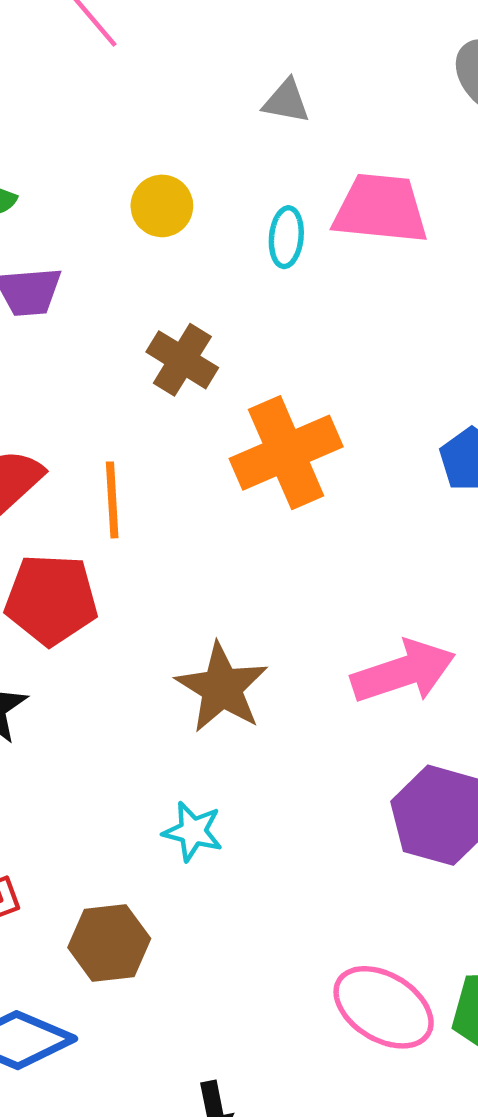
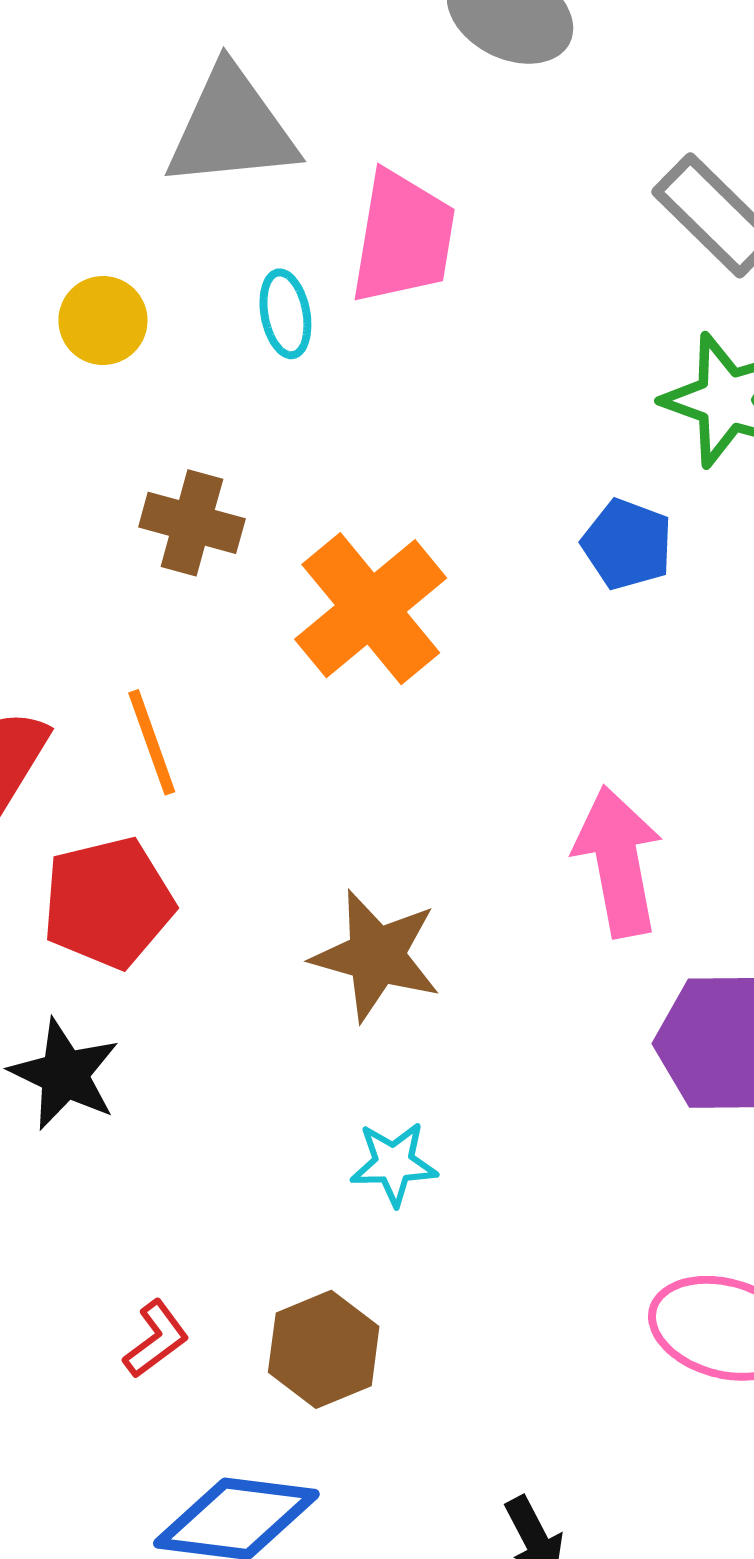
gray triangle: (286, 101) -> (231, 128), size x2.0
pink trapezoid: (380, 209) -> (403, 238), turned 110
pink arrow: (403, 672) -> (618, 862), turned -66

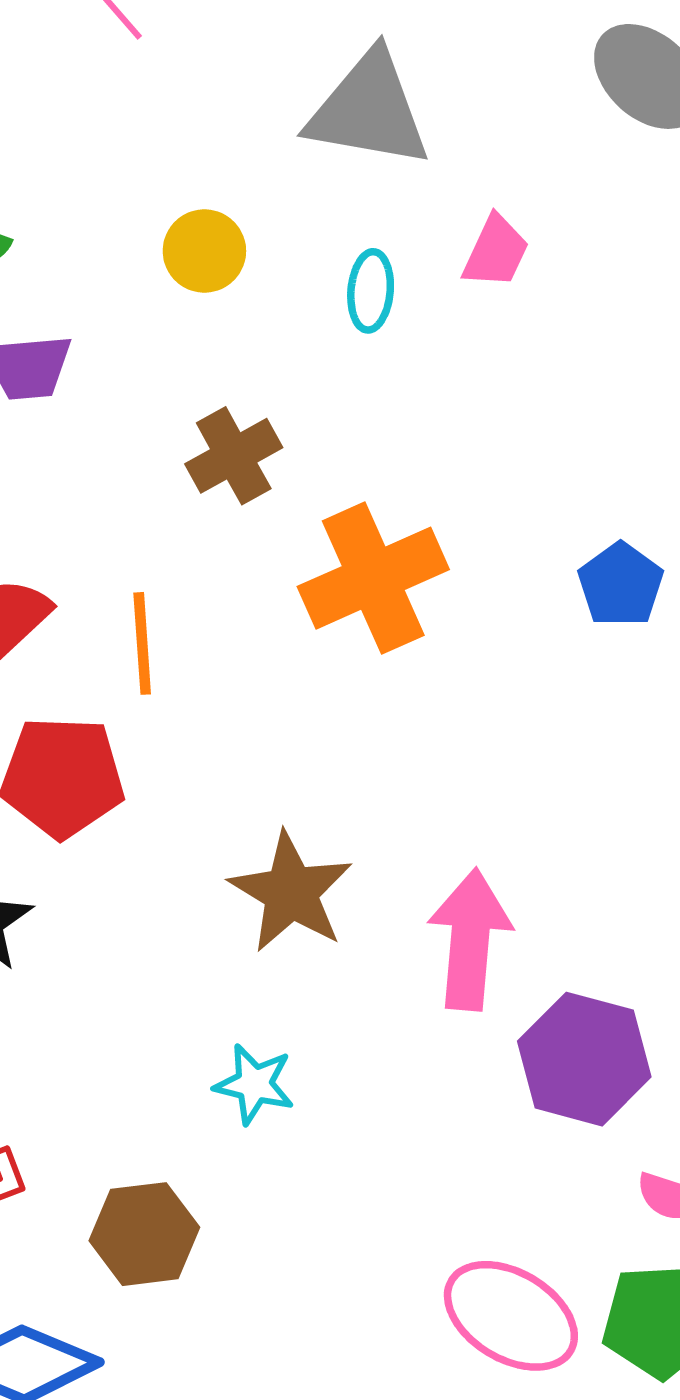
pink trapezoid: (403, 238) -> (496, 252), size x0.6
brown cross: (192, 523) -> (234, 456), turned 30
pink arrow: (618, 862) -> (470, 939), moved

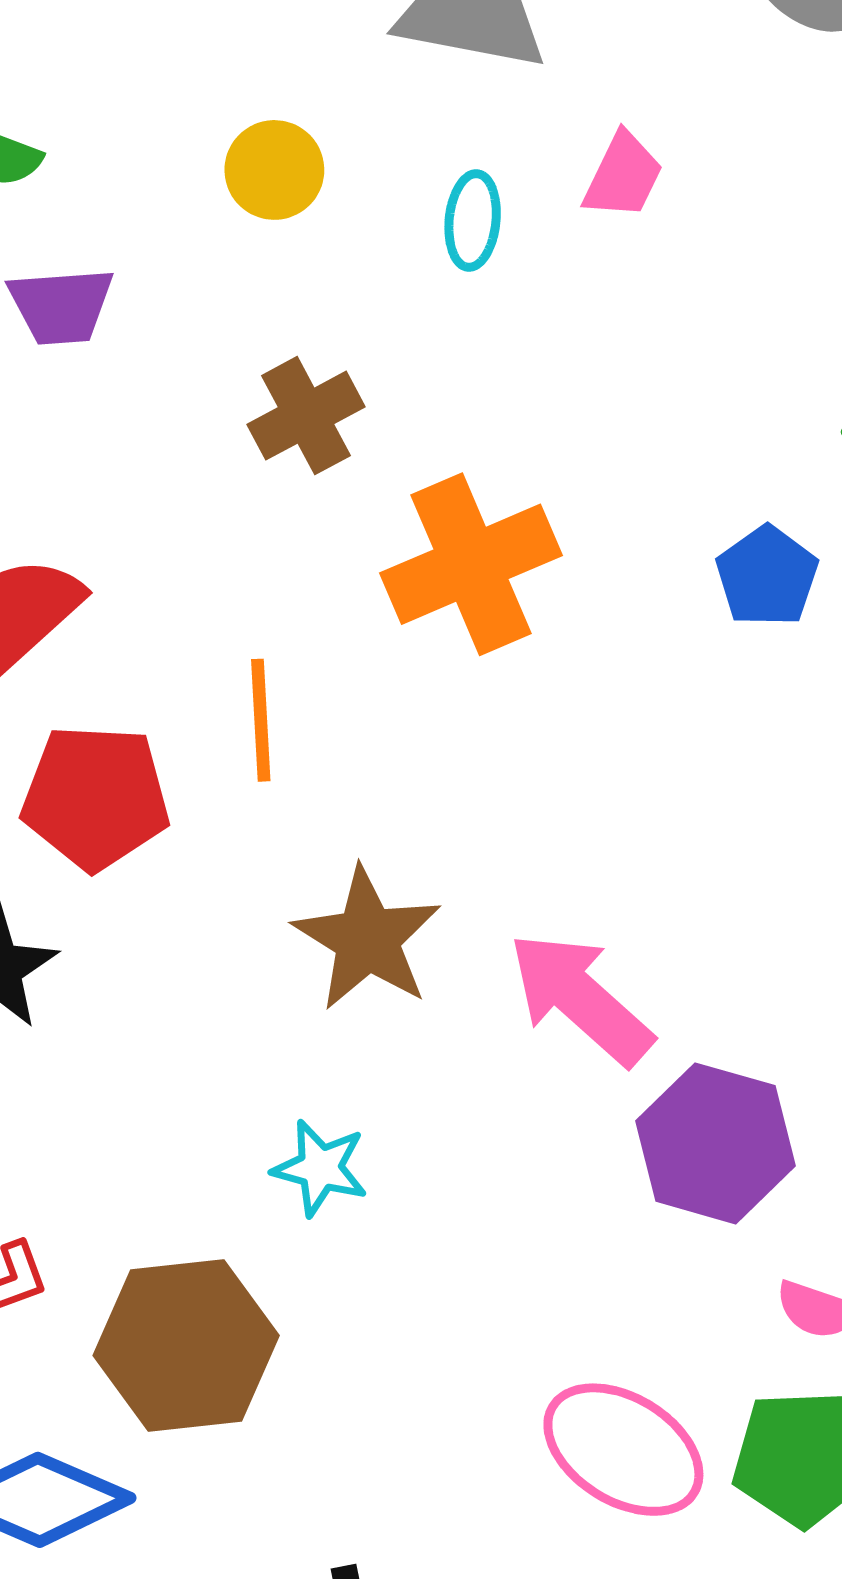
orange line: (142, 643) -> (261, 720), moved
pink arrow: (470, 939) -> (580, 998), turned -54
brown hexagon: (144, 1234) -> (186, 1345), size x1.4

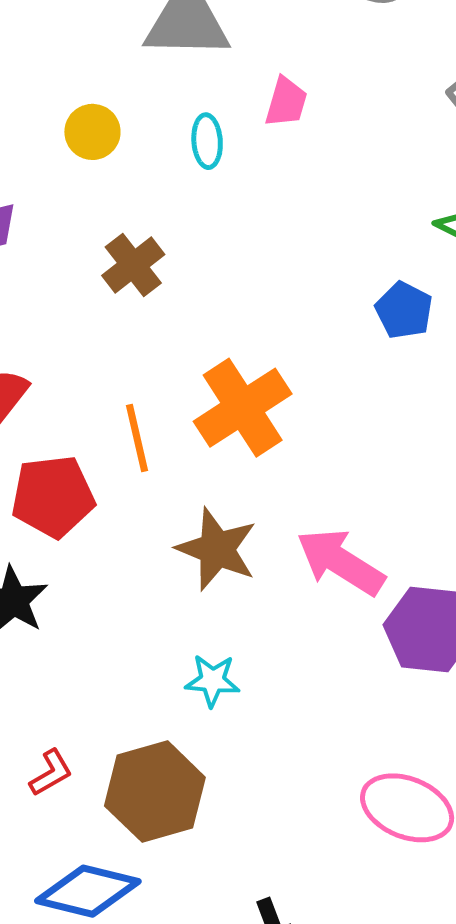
orange cross: (471, 564) -> (243, 408), moved

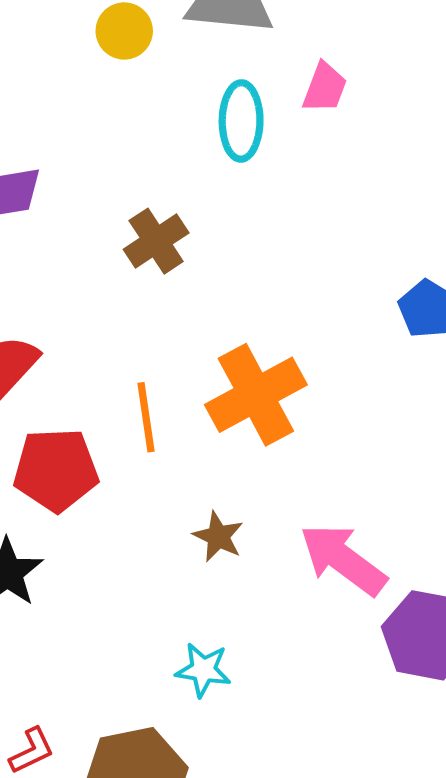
yellow circle: (92, 132) -> (124, 31), moved
cyan ellipse: (207, 141) -> (241, 121), size x1.4
brown star: (217, 549) -> (218, 537), size x0.6

